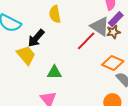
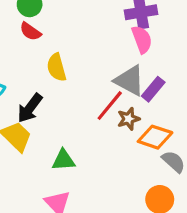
purple rectangle: (116, 19) -> (153, 89), moved
brown star: (113, 32) -> (128, 119), moved

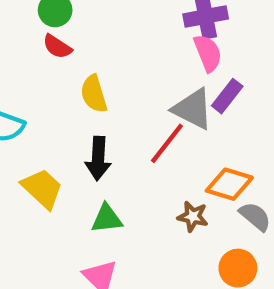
purple rectangle: (153, 89) -> (227, 96), moved
black arrow: (30, 108) -> (98, 158), moved, turned -32
brown star: (128, 119) -> (193, 216), moved, turned 30

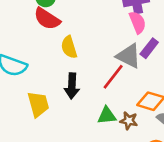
red semicircle: (57, 47) -> (47, 19), size x1.5
yellow trapezoid: (42, 189) -> (38, 104), turned 32
green triangle: (107, 219) -> (107, 116), moved

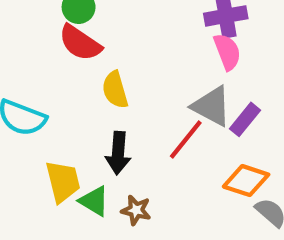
purple rectangle: (149, 48) -> (245, 119), moved
green triangle: (107, 116) -> (94, 201), moved, turned 36
brown star: (129, 121) -> (136, 210), moved

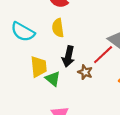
yellow semicircle: (115, 90) -> (58, 28), moved
brown star: (136, 210) -> (85, 72), moved

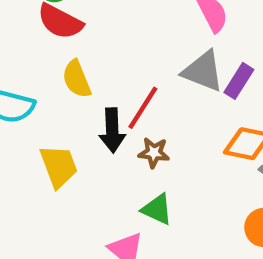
red line: (103, 55) -> (143, 108), moved
green triangle: (53, 79) -> (157, 209), moved

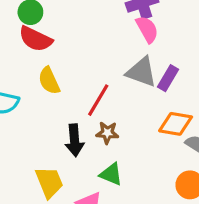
black arrow: (112, 130) -> (74, 140), moved
yellow trapezoid: (59, 166) -> (49, 182), moved

